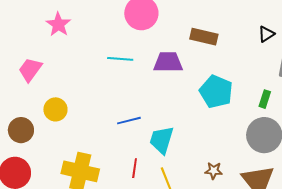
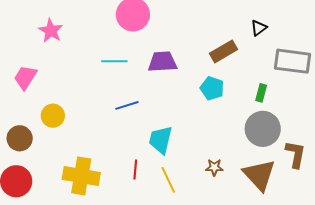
brown rectangle: (204, 37) -> (224, 51), moved, turned -40
cyan pentagon: (216, 92) -> (212, 88), size x0.7
blue line: (129, 121) -> (127, 105), moved

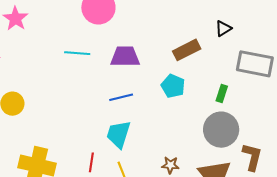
blue line: (127, 105) -> (121, 97), moved

